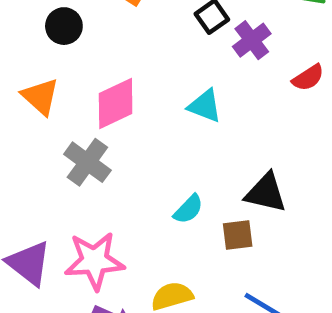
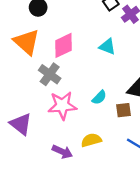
orange triangle: (40, 96) -> (27, 42), size x1.4
pink star: (94, 261) -> (62, 105), moved

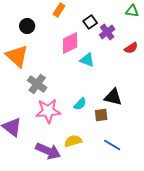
pink diamond: (63, 45) -> (70, 43), moved
purple arrow: (62, 152) -> (48, 151), size x1.4

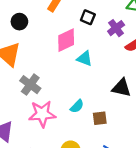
black square: (90, 22) -> (88, 17), turned -32
purple cross: (107, 32) -> (116, 28), moved
black triangle: (113, 97) -> (122, 88), moved

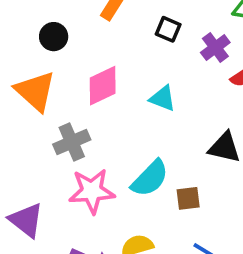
pink diamond: (66, 40) -> (103, 86), moved
gray cross: (30, 85) -> (72, 142), turned 30
cyan semicircle: (77, 106) -> (150, 178), size x1.6

